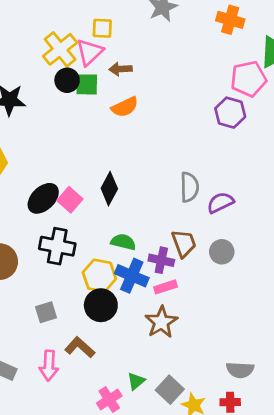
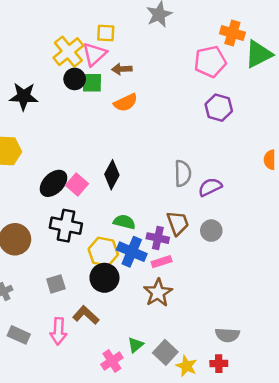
orange cross: (230, 20) -> (232, 33), moved
pink pentagon: (248, 79) -> (210, 62), moved

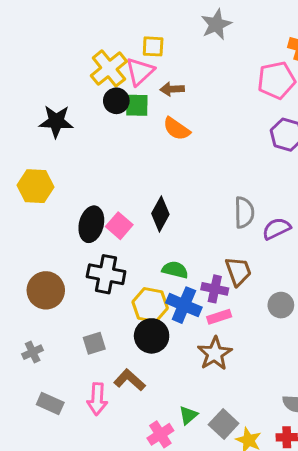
orange semicircle: (126, 103) -> (177, 129), turned 60
black ellipse: (53, 183) -> (91, 224), turned -32
gray circle: (211, 231) -> (281, 305), moved

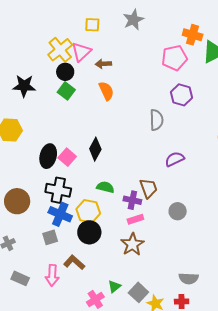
yellow square: (153, 46) -> (92, 25), moved
green square: (137, 105) -> (66, 91), moved, turned 36
orange semicircle: (177, 129) -> (106, 91), turned -150
gray semicircle: (244, 212) -> (156, 120), moved
blue cross: (184, 305) -> (60, 214), moved

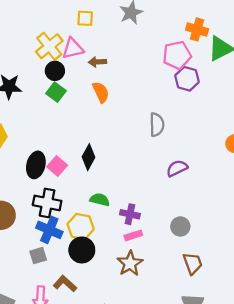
pink triangle: (81, 52) -> (73, 48), turned 30
purple hexagon: (182, 95) -> (187, 79), moved
brown trapezoid: (148, 188) -> (193, 263), moved

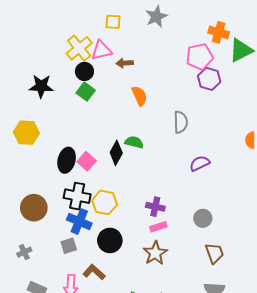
orange semicircle: (101, 92) -> (139, 96), moved
green semicircle: (100, 200) -> (134, 142), moved
yellow hexagon: (81, 226) -> (105, 202), moved

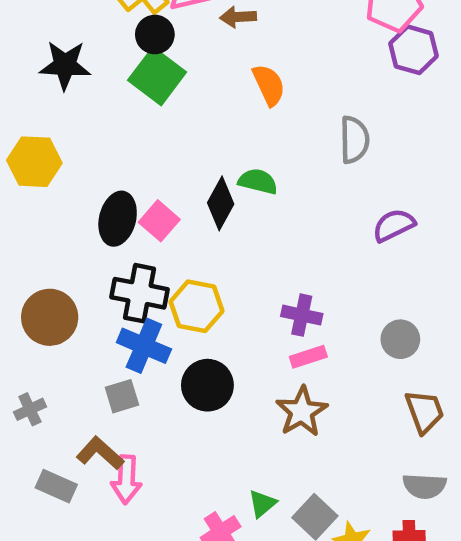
green square: (86, 92) -> (157, 76), size x1.4
brown L-shape: (94, 272) -> (100, 453), moved

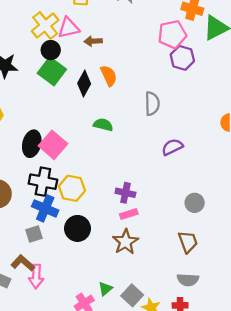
black diamond: (221, 203) -> (84, 83), moved
pink square: (159, 221) -> (53, 145), size x1.4
gray circle: (400, 339) -> (195, 203), moved

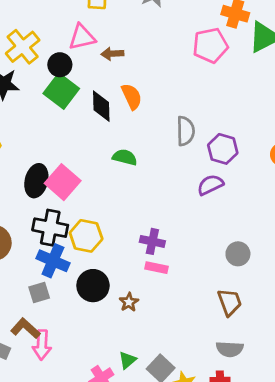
yellow cross: (45, 26) -> (23, 47), moved
purple hexagon: (182, 58) -> (223, 149), moved
black diamond: (84, 83) -> (101, 106), turned -30
pink rectangle: (129, 214) -> (156, 268), turned 30
brown star: (125, 242) -> (129, 302), moved, size x0.6

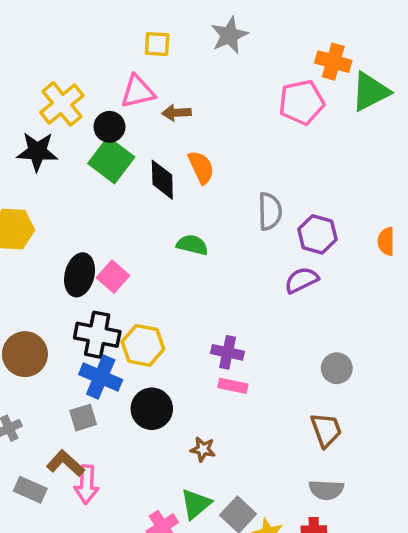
pink square: (63, 182) -> (113, 277), size x0.7
brown star: (129, 302) -> (203, 449), moved, turned -30
green triangle: (128, 360) -> (196, 504), size x1.4

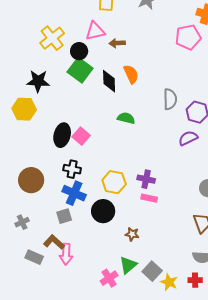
black star: (37, 152) -> (38, 81), moved
black cross: (97, 335) -> (72, 169), size x0.7
yellow hexagon: (143, 345) -> (114, 182), moved

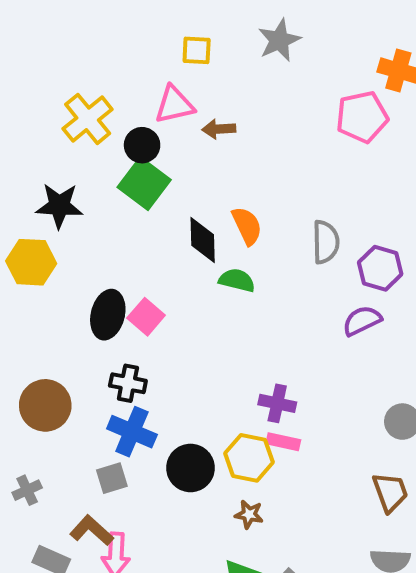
orange semicircle: (131, 74) -> (247, 226), moved
black diamond: (109, 81) -> (203, 240), moved
yellow hexagon: (114, 182) -> (249, 458), moved

